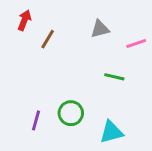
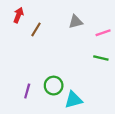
green line: (114, 77) -> (101, 58), moved
cyan triangle: (111, 132) -> (73, 100), moved

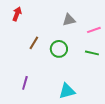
brown line: (36, 29) -> (34, 43), moved
green circle: (54, 86) -> (59, 49), moved

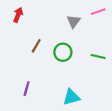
gray triangle: (69, 20) -> (74, 21), turned -40
pink line: (94, 30) -> (98, 12), moved

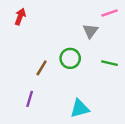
gray triangle: (74, 21) -> (90, 31), moved
brown line: (36, 46) -> (42, 68), moved

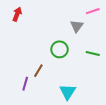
brown line: (42, 68) -> (38, 71), moved
cyan triangle: (80, 108) -> (68, 92), turned -42

